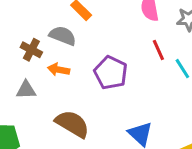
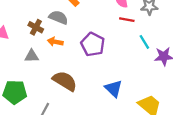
red line: (158, 50) -> (127, 20), moved, turned -56

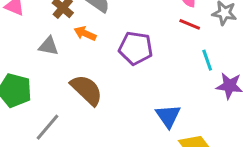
purple pentagon: (93, 44) -> (136, 48), turned -30
blue triangle: (114, 89) -> (168, 116), moved

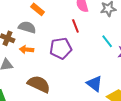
red line: (190, 24) -> (75, 26), moved, turned 64

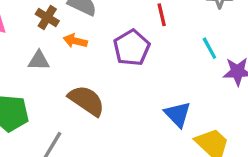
purple pentagon: (61, 48) -> (132, 48), turned -30

